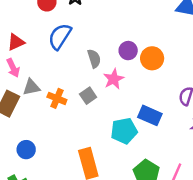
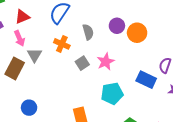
pink star: (114, 79) -> (106, 62), moved
gray triangle: (31, 87) -> (35, 55), turned -49
orange cross: (57, 98) -> (62, 44), moved
blue rectangle: (150, 115) -> (146, 80), moved

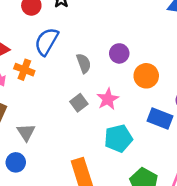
orange circle: (137, 33) -> (146, 76), moved
orange cross: (62, 44) -> (24, 70), moved
gray triangle: (35, 55) -> (26, 132), moved

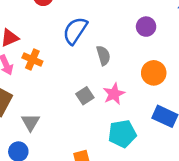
blue semicircle: (46, 41) -> (75, 31), moved
purple circle: (119, 53) -> (146, 27), moved
gray semicircle: (84, 63) -> (103, 56), moved

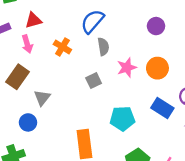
gray semicircle: (103, 56) -> (103, 47), moved
orange cross: (32, 60) -> (62, 47), moved
pink star: (114, 94) -> (127, 68), moved

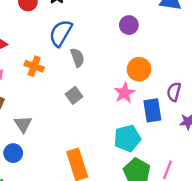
pink star: (127, 68) -> (124, 93), moved
blue rectangle: (162, 108) -> (152, 110), turned 60
cyan pentagon: (122, 119) -> (127, 138), moved

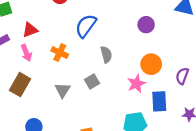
gray semicircle: (77, 58) -> (106, 55), moved
purple semicircle: (174, 92) -> (182, 76), moved
gray triangle: (23, 124) -> (62, 90), moved

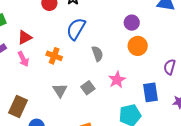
orange circle: (151, 64) -> (138, 46), moved
gray square: (92, 81) -> (88, 88), moved
pink star: (136, 84) -> (117, 80), moved
brown rectangle: (20, 85) -> (18, 106), moved

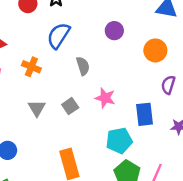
purple circle: (132, 23) -> (114, 31), moved
orange circle: (138, 46) -> (155, 50), moved
pink star: (117, 80) -> (105, 98), turned -30

